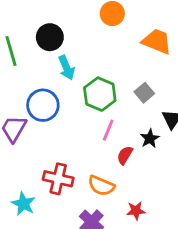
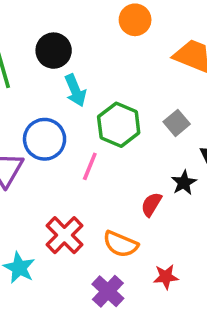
pink line: (108, 130) -> (90, 166), moved
red cross: (58, 179) -> (64, 235), turned 32

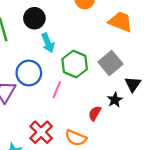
gray square: (177, 123) -> (110, 63), size x1.5

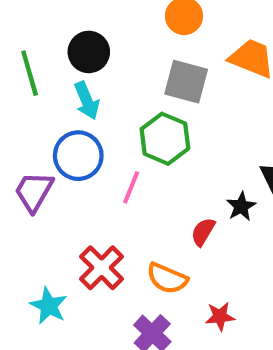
cyan arrow: (48, 43) -> (87, 101), moved
gray square: (110, 63) -> (186, 82), moved, turned -35

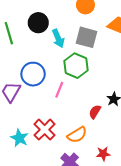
cyan arrow: (87, 101) -> (58, 38), moved
orange semicircle: (167, 278) -> (77, 135), turned -54
cyan star: (49, 306) -> (19, 138), moved

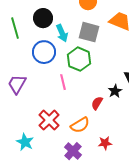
blue circle: (33, 74) -> (44, 52), moved
pink line: (59, 90) -> (63, 82), turned -35
cyan star: (19, 138) -> (25, 142), moved

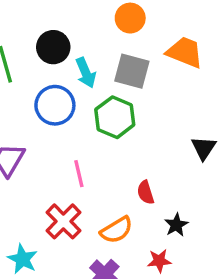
pink line: (63, 82) -> (79, 174), moved
black star: (115, 91) -> (176, 225), moved
red semicircle: (97, 103) -> (146, 192), turned -48

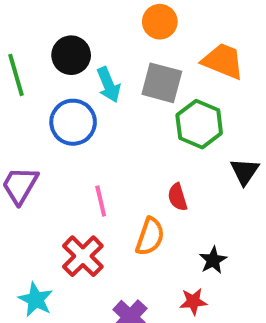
green hexagon: (115, 117) -> (199, 124), moved
red semicircle: (146, 192) -> (178, 197), moved
orange semicircle: (116, 230) -> (150, 237), moved, turned -40

